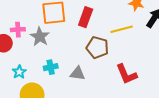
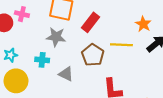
gray star: (40, 37) -> (56, 37), moved, turned 30

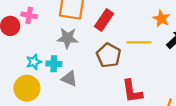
cyan star: (11, 55) -> (34, 62), moved
gray triangle: (66, 74) -> (69, 79), moved

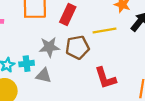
gray star: (67, 38) -> (49, 47), moved
brown pentagon: (109, 55) -> (77, 47), turned -30

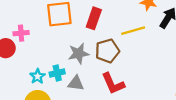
red L-shape: (105, 78) -> (113, 84), moved

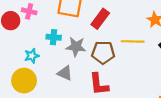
cyan cross: (57, 73) -> (54, 37), moved

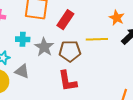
gray star: (76, 47) -> (44, 47), turned 30
gray triangle: (65, 73) -> (22, 71), moved

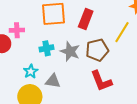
yellow line: (97, 39) -> (122, 32), turned -45

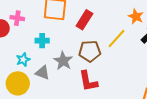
gray star: (70, 51) -> (63, 61), moved

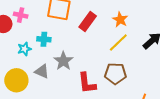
orange star: (136, 17) -> (120, 20), moved
brown pentagon: (90, 51) -> (115, 74), moved
cyan star: (23, 60) -> (24, 49), moved

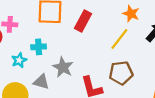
orange star: (120, 20) -> (131, 14), moved

